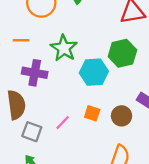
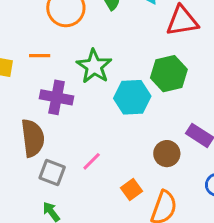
orange square: (92, 113) -> (132, 190), moved, turned 35

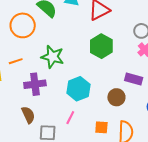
cyan hexagon: (132, 97) -> (78, 89), moved
brown semicircle: (33, 138) -> (28, 115), size x0.7
orange square: (132, 190) -> (101, 127), turned -32

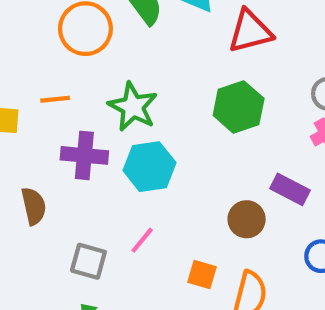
cyan hexagon: (78, 89) -> (149, 167), moved
brown semicircle: (28, 115) -> (34, 206), moved

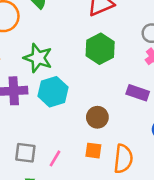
brown circle: (247, 219) -> (97, 117), moved
pink line: (142, 240) -> (55, 158), moved

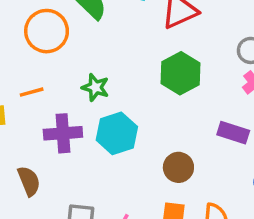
green star: (38, 58) -> (95, 87), size x0.7

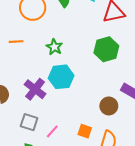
purple cross: (63, 133) -> (35, 89), moved, turned 30
brown circle: (178, 167) -> (109, 106), moved

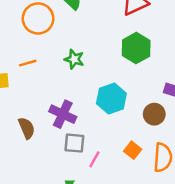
cyan hexagon: (61, 77) -> (111, 99), moved
gray square: (29, 122) -> (74, 143), moved
orange square: (85, 131) -> (133, 150), turned 32

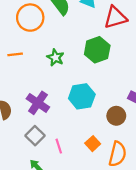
green hexagon: (136, 48) -> (97, 50), moved
gray square: (74, 143) -> (35, 136), moved, turned 30
pink line: (94, 159) -> (59, 146), turned -56

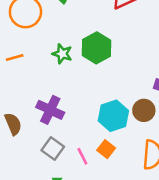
green hexagon: (97, 50) -> (97, 48), moved
cyan hexagon: (82, 96) -> (113, 116), moved
orange square: (93, 144) -> (106, 149), moved

